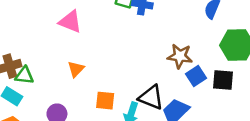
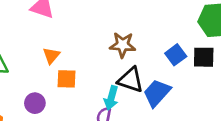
brown star: (180, 56) -> (123, 45), moved
orange square: (105, 101) -> (67, 79), moved

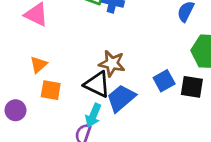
black triangle: (131, 80) -> (97, 84), moved
blue trapezoid: (157, 93) -> (121, 98), moved

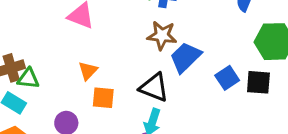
brown star: (112, 63) -> (162, 36), moved
blue trapezoid: (121, 98) -> (185, 57), moved

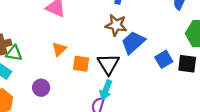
black triangle: (154, 87) -> (108, 64), turned 35
orange square: (103, 98) -> (81, 64), moved

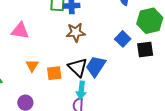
blue trapezoid: (133, 42) -> (96, 66), moved
blue square: (164, 59) -> (123, 39), moved

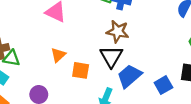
blue square: (123, 39) -> (163, 85), moved
black triangle: (78, 67) -> (111, 56), moved

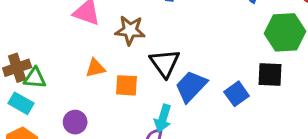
brown star: (118, 31) -> (130, 30), moved
orange triangle: (58, 55) -> (95, 68), turned 35

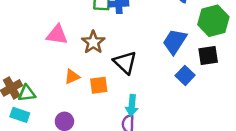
brown star: (130, 30) -> (93, 42), turned -30
blue trapezoid: (191, 86) -> (175, 42), moved

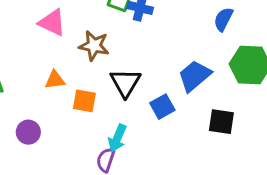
brown star: (93, 42) -> (94, 46), turned 30
black square: (208, 55) -> (221, 122), moved
blue square: (185, 75) -> (162, 107), moved

